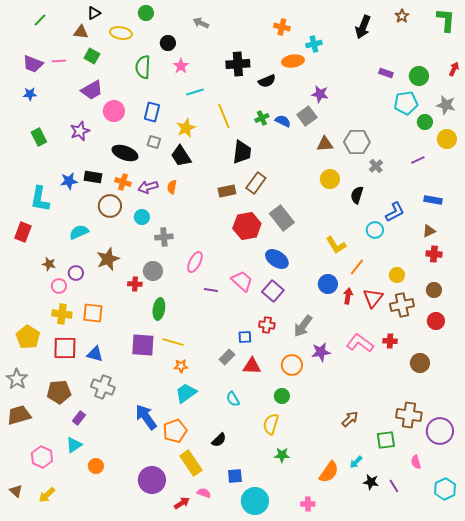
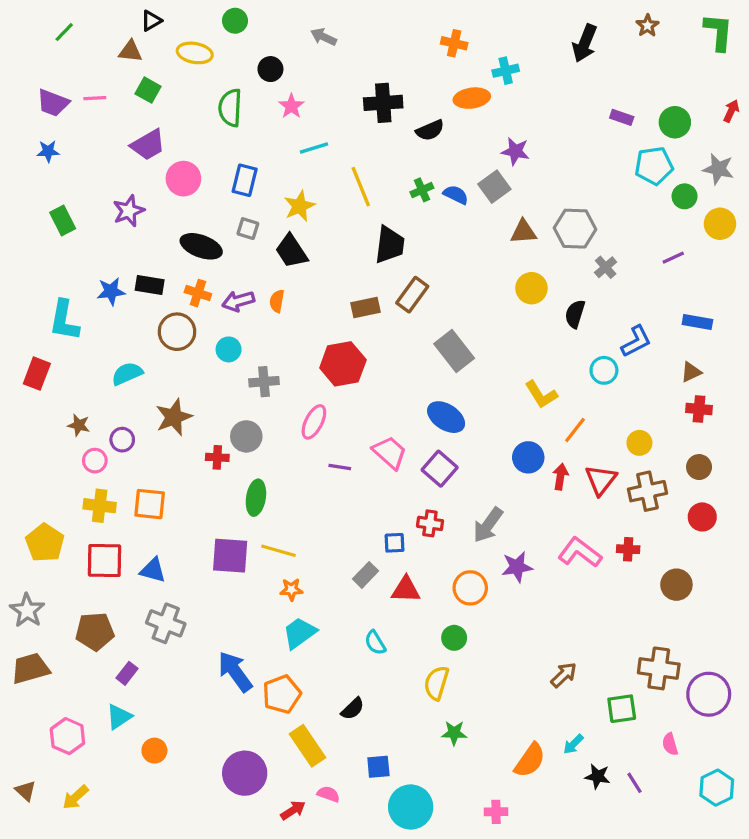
red hexagon: (247, 226) -> (343, 364), moved

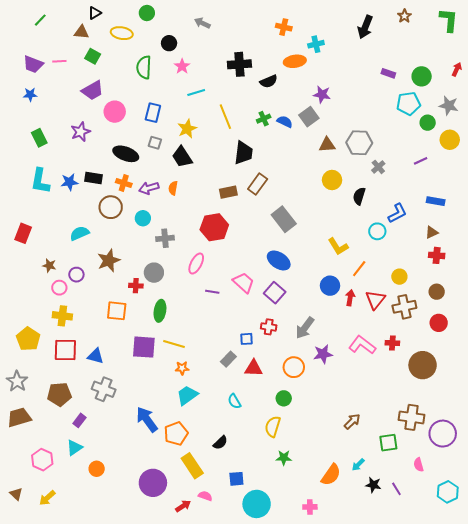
cyan L-shape: (64, 320) -> (40, 181), moved
orange square: (150, 504) -> (117, 311), moved
brown circle: (676, 585) -> (423, 365), size x1.4

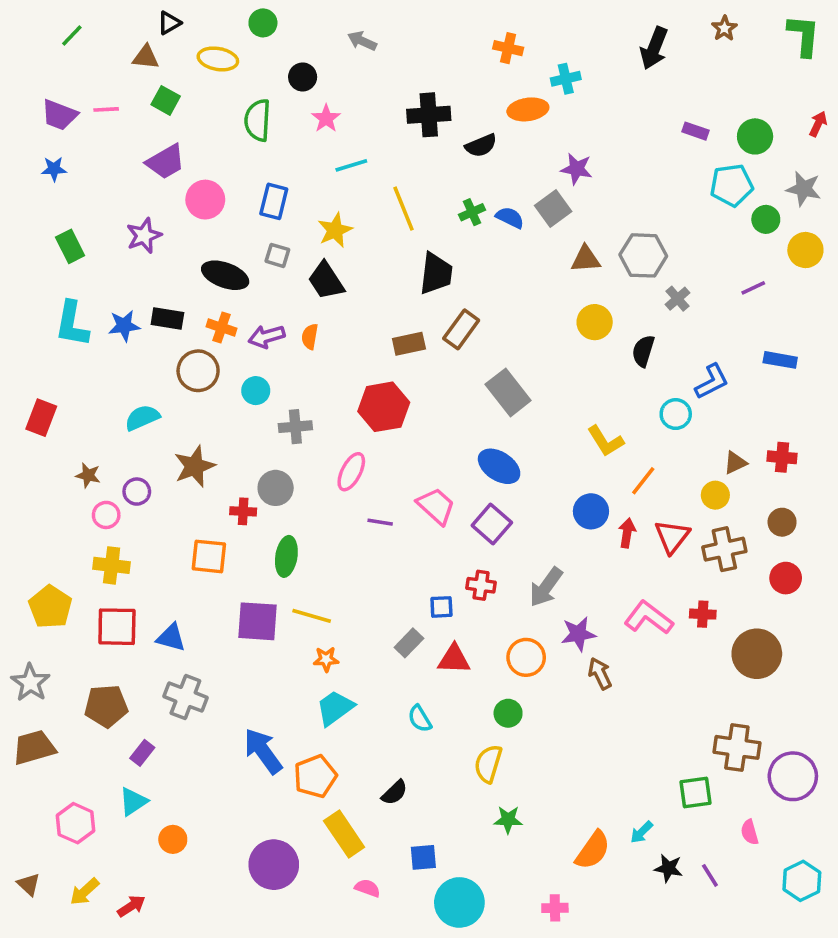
brown triangle: (432, 232) -> (735, 463), moved
brown arrow: (352, 421) -> (600, 674), moved, turned -72
red arrow: (183, 506) -> (131, 906), moved

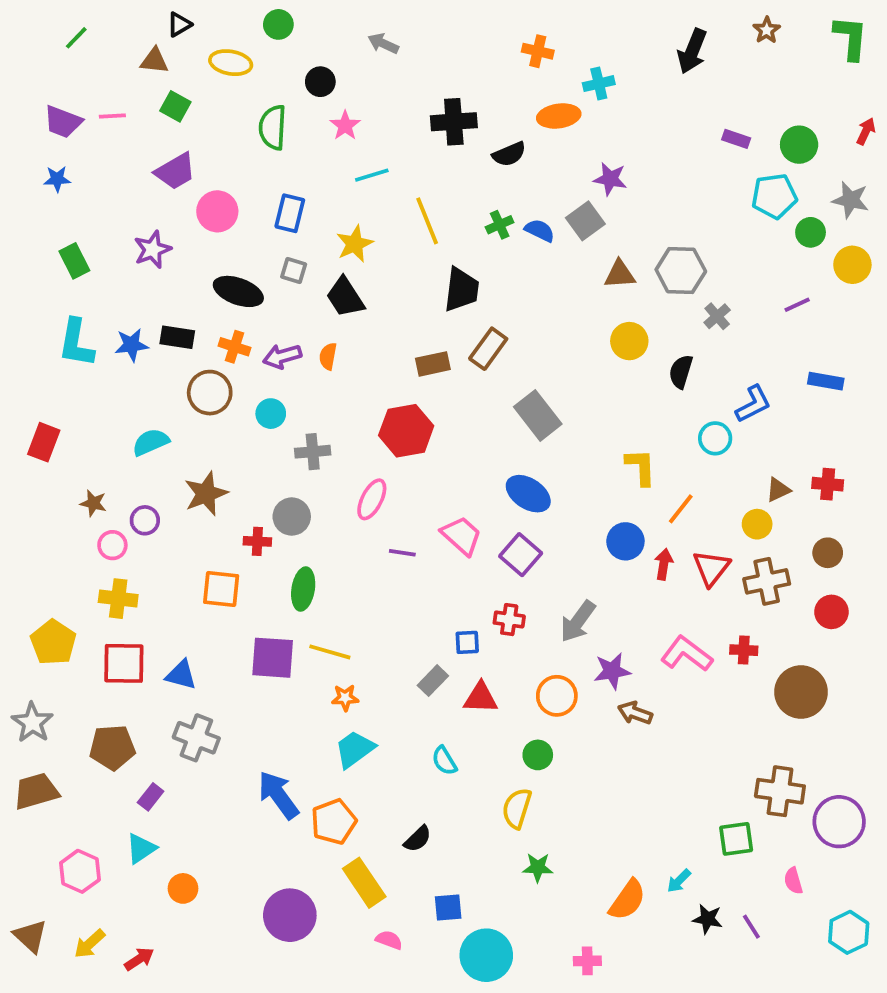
yellow L-shape: (605, 441) -> (641, 467), turned -150
brown arrow: (600, 674) -> (635, 713), turned -44
brown triangle: (29, 884) -> (30, 936), size x1.4

